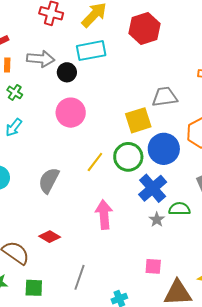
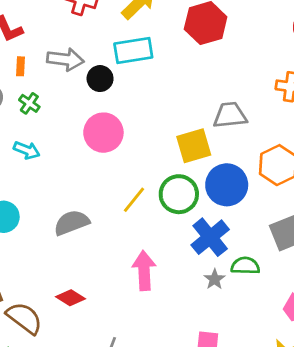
cyan arrow: (14, 127) -> (27, 150), turned -108
gray semicircle: (49, 180) -> (72, 223), turned 40

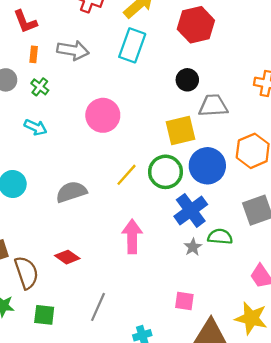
cyan rectangle: (133, 50) -> (132, 45), turned -64
black circle: (100, 79) -> (187, 80), moved
brown semicircle: (24, 318) -> (26, 273), turned 32

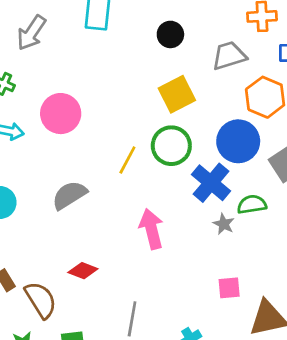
gray arrow: (73, 50) -> (31, 33), turned 128
gray trapezoid: (213, 106) -> (229, 56), moved
pink circle: (103, 115) -> (61, 114), moved
blue circle: (207, 166) -> (238, 141), moved

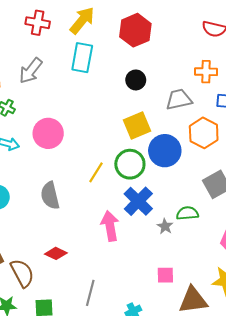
blue circle: (238, 141) -> (165, 151), moved
blue cross: (211, 183) -> (138, 201), moved
gray semicircle: (69, 195) -> (50, 196), turned -76

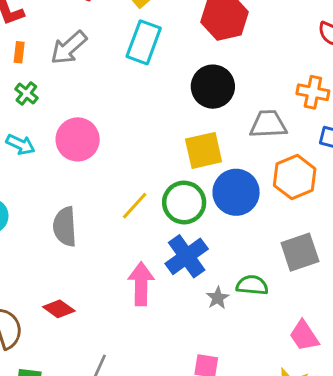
black circle: (136, 80) -> (213, 87), size x1.5

